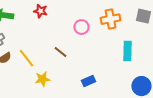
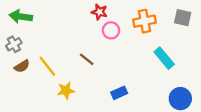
red star: (40, 11) -> (99, 12), moved
cyan rectangle: (127, 51) -> (164, 58), turned -42

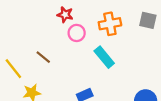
cyan rectangle: (164, 58) -> (104, 57), moved
brown line: (87, 59) -> (43, 57), moved

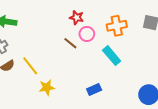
brown line: (43, 57) -> (70, 43), moved

